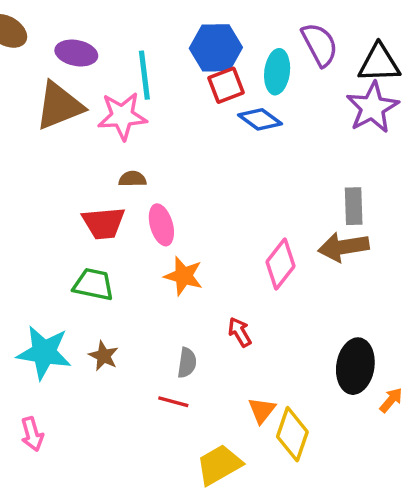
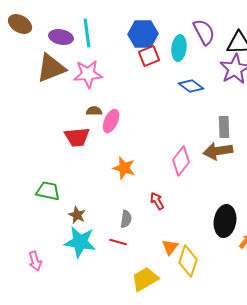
cyan line: (144, 75) -> (87, 33), moved
blue diamond: (260, 119) -> (191, 86), moved
pink ellipse: (161, 225) -> (111, 121), moved, turned 40
green trapezoid: (93, 284) -> (48, 191), moved
cyan star: (44, 352) -> (80, 242), moved

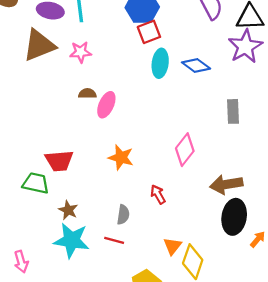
cyan ellipse: (179, 48) -> (160, 63), moved
pink star: (88, 74) -> (81, 52), size x0.7
red trapezoid: (77, 137) -> (59, 161), moved
brown arrow: (218, 151) -> (226, 184), moved

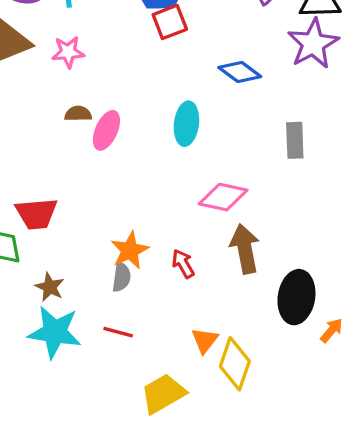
cyan ellipse: (160, 63) -> (186, 124), moved
pink diamond: (185, 150) -> (223, 197), turned 64
orange star: (121, 157) -> (130, 250), moved, turned 30
brown arrow: (226, 184) -> (245, 249), moved, turned 88
gray semicircle: (123, 215) -> (121, 277), moved

